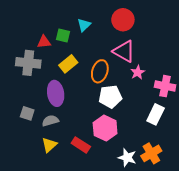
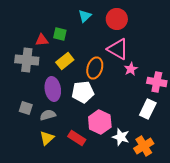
cyan triangle: (84, 25) -> (85, 16), moved
white pentagon: (110, 97) -> (83, 92), moved
white star: (127, 158) -> (121, 137), moved

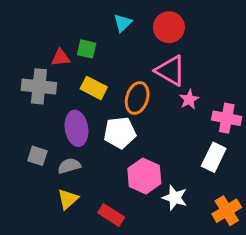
yellow rectangle: (65, 61) -> (94, 88), turned 66
red rectangle: (77, 138) -> (111, 215), moved
orange cross: (144, 146) -> (227, 211), moved

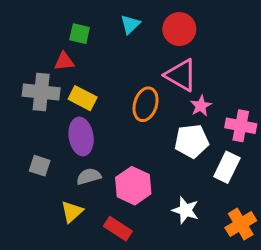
green square: (87, 49) -> (80, 34), moved
yellow rectangle: (94, 88) -> (83, 98), moved
white pentagon: (120, 133) -> (192, 141), moved
gray semicircle: (69, 166) -> (89, 176), moved
pink hexagon: (144, 176) -> (133, 186), moved

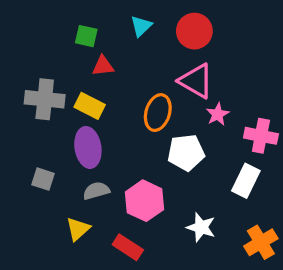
red triangle: (64, 61) -> (103, 66), moved
white pentagon: (192, 141) -> (186, 152), moved

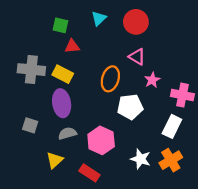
pink triangle: (196, 81) -> (137, 57), size x0.7
orange cross: (261, 242) -> (171, 160), moved

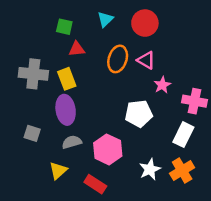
yellow rectangle: (63, 74) -> (67, 79), turned 42
orange ellipse: (110, 79) -> (118, 59), moved
white star: (141, 159) -> (150, 169), turned 30

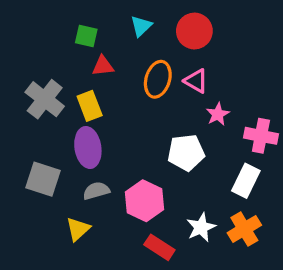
gray cross: (33, 74) -> (45, 99), turned 32
gray square: (32, 133) -> (43, 179), size x1.5
red rectangle: (95, 184) -> (159, 247), moved

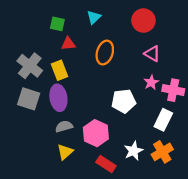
red circle: (194, 31) -> (143, 21), moved
pink triangle: (196, 81) -> (152, 54), moved
pink star: (218, 114) -> (151, 82), moved
gray square: (43, 179) -> (29, 99), moved
yellow triangle: (78, 229) -> (65, 152), moved

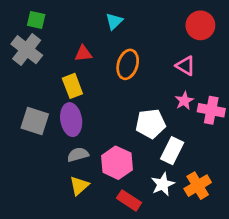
red circle: (143, 21) -> (200, 25), moved
green square: (57, 24) -> (36, 20), moved
gray cross: (30, 66) -> (27, 50), moved
white rectangle: (163, 120) -> (172, 151), moved

